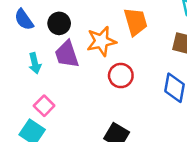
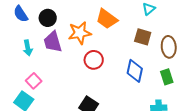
orange trapezoid: (136, 22) -> (107, 19), turned 140

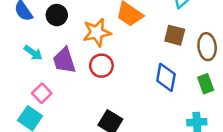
purple trapezoid: (53, 42) -> (64, 60), moved
cyan arrow: (28, 48) -> (33, 53), turned -42
red circle: (94, 60) -> (101, 66), moved

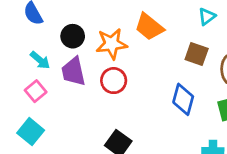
black circle: (57, 15) -> (73, 36), moved
pink square: (42, 93) -> (36, 91), moved

